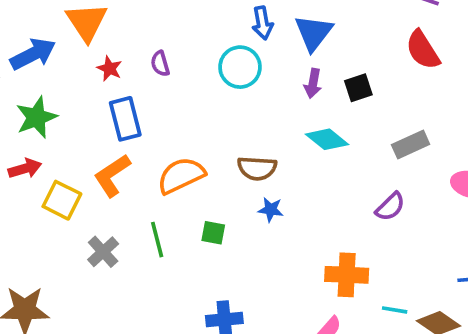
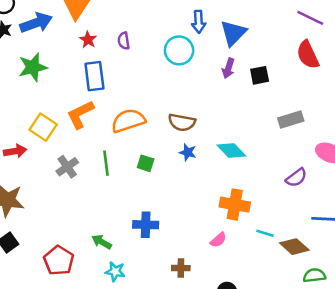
cyan diamond: (327, 139) -> (231, 150), moved
red arrow: (25, 168) -> (15, 151), moved
purple semicircle: (390, 207) -> (296, 178), moved

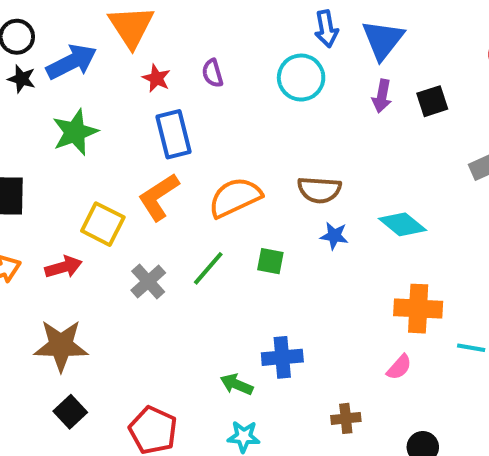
green line: (106, 163) -> (208, 268), turned 55
green arrow: (102, 242) -> (237, 384), moved

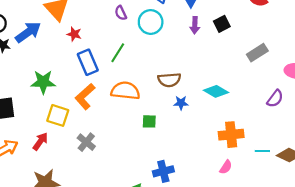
purple semicircle: (213, 73) -> (121, 13), moved
green star: (75, 132) -> (43, 82), moved, turned 30
orange semicircle: (235, 197) -> (125, 91), turned 40
red arrow: (63, 267) -> (40, 141), turned -30
green line: (208, 268) -> (118, 53), moved

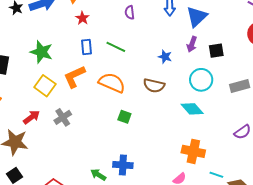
cyan circle: (151, 22) -> (201, 80), moved
green line: (118, 53) -> (116, 47), turned 66
blue rectangle: (88, 62) -> (87, 47), size x0.7
blue star: (181, 103) -> (165, 57), moved
red arrow: (40, 141) -> (32, 117), moved

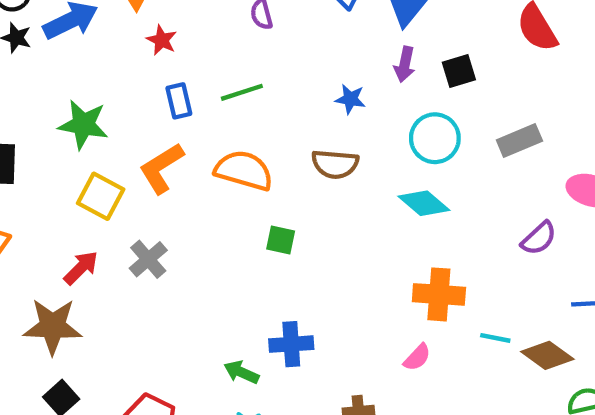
green line: (116, 47) -> (242, 92), turned -36

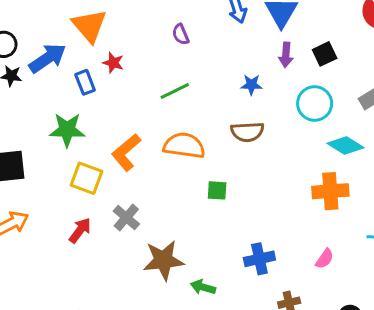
blue rectangle: (179, 101) -> (85, 82), moved
cyan diamond: (424, 203) -> (345, 146), moved
orange cross: (439, 294) -> (330, 191), moved
brown star: (53, 326) -> (163, 260), moved
blue cross: (291, 344) -> (259, 259), moved

